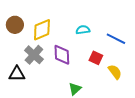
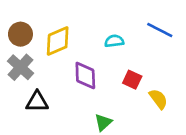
blue line: (116, 39) -> (160, 30), moved
gray cross: (34, 55) -> (20, 67), moved
black triangle: (17, 74) -> (37, 102), moved

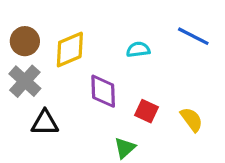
red square: (132, 80) -> (146, 111), moved

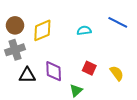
gray cross: (25, 81) -> (15, 50), turned 30
purple diamond: (103, 91) -> (54, 71), moved

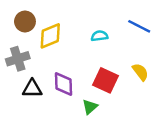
brown circle: (15, 25) -> (25, 21), moved
red square: (89, 68) -> (106, 80), size x1.5
yellow semicircle: (117, 73) -> (140, 72), moved

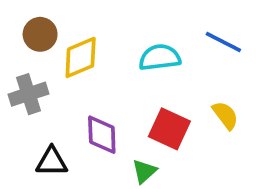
cyan semicircle: (100, 36) -> (160, 57), size x1.5
black triangle: (32, 89) -> (52, 162), moved

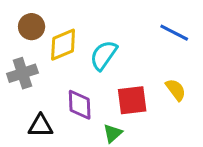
cyan semicircle: (160, 57) -> (104, 55), moved, turned -48
red square: (169, 129) -> (132, 100), turned -32

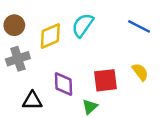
brown circle: (32, 27) -> (14, 25), moved
cyan semicircle: (104, 55) -> (83, 25), moved

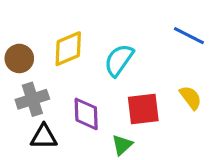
brown circle: (14, 25) -> (19, 58), moved
cyan semicircle: (83, 25) -> (119, 60), moved
gray cross: (18, 59) -> (32, 99), moved

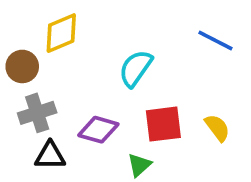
yellow diamond: (68, 49) -> (61, 33), moved
yellow semicircle: (191, 98) -> (217, 128), moved
purple diamond: (86, 114) -> (98, 130), turned -72

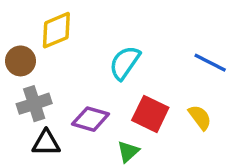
blue line: (215, 40) -> (210, 63), moved
red square: (163, 124) -> (150, 114), turned 33

